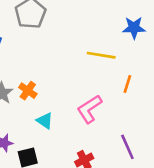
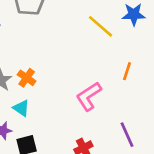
yellow line: (101, 55) -> (101, 26), moved, turned 32
cyan triangle: (45, 121) -> (21, 108), moved

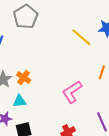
cyan triangle: (21, 108) -> (19, 101), turned -40

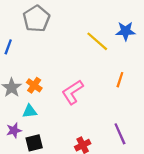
pink L-shape: (72, 92) -> (73, 92), moved

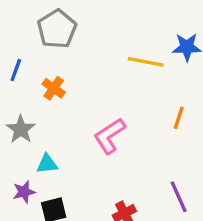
yellow line: (97, 41) -> (146, 62), turned -30
orange cross: (34, 85) -> (54, 88), moved

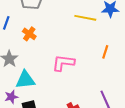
pink L-shape: (110, 136) -> (63, 63), turned 40
cyan triangle: (47, 164) -> (25, 80), size x1.5

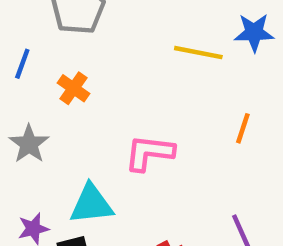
cyan triangle: (25, 80) -> (91, 204), moved

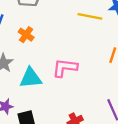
cyan triangle: (91, 204) -> (31, 78), moved

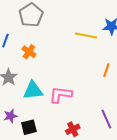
pink L-shape: (65, 68) -> (61, 95), moved

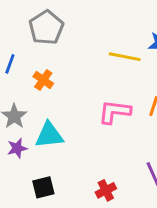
pink L-shape: (61, 95) -> (115, 112), moved
purple star: (11, 116) -> (17, 148), moved

